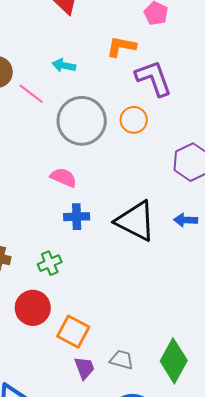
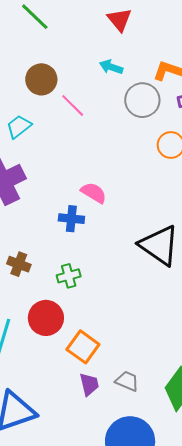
cyan arrow: (64, 65) -> (111, 67), moved
gray circle: (82, 121) -> (142, 100), moved, size x0.7
blue cross: (77, 217) -> (71, 219), moved

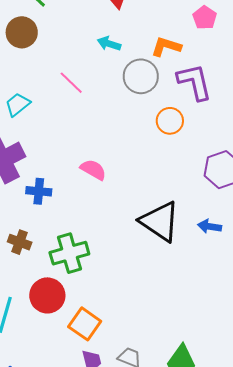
brown circle: (41, 79) -> (22, 32), moved
blue cross: (71, 219) -> (39, 191), moved
green cross: (69, 276) -> (69, 253), size x1.6

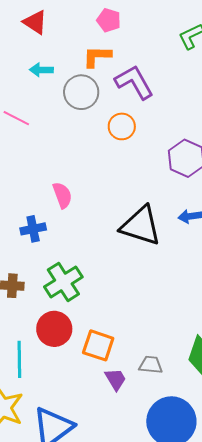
pink pentagon: (205, 18) -> (109, 20), moved
pink semicircle: (93, 170) -> (62, 195), turned 56
blue cross: (39, 191) -> (33, 229), moved

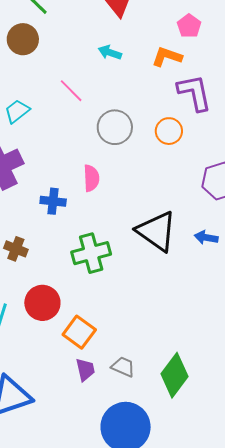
gray circle: (81, 92) -> (115, 127), moved
green cross: (63, 282) -> (91, 253), moved

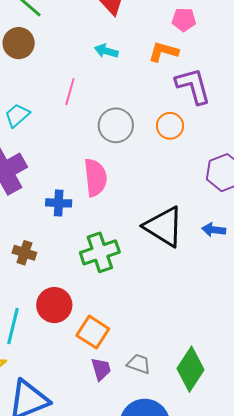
pink pentagon: (189, 26) -> (184, 20), turned -30
pink line: (71, 91) -> (70, 92), turned 64
pink semicircle: (91, 178) -> (95, 178), size x1.4

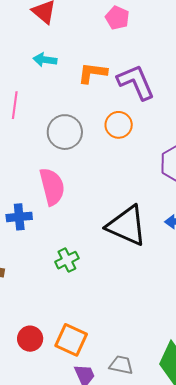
pink pentagon: (184, 20) -> (117, 18), turned 30
orange L-shape: (163, 52) -> (92, 73), moved
green cross: (100, 252) -> (67, 260), size x0.6
red circle: (54, 305) -> (30, 339), moved, size x0.7

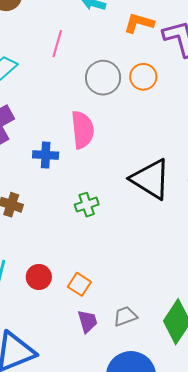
orange circle: (119, 125) -> (143, 77), moved
orange square: (71, 340) -> (79, 284), size x0.7
gray trapezoid: (121, 365) -> (125, 316), turned -40

